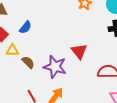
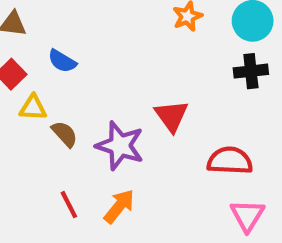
blue semicircle: (25, 27) -> (62, 61), turned 80

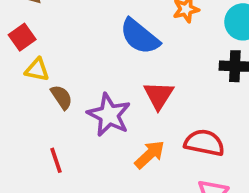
blue semicircle: (62, 61) -> (140, 36), moved, size x1.6
orange arrow: (119, 206) -> (150, 154), moved

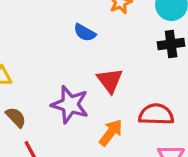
blue semicircle: (140, 36) -> (85, 33), size x0.6
brown semicircle: (62, 97) -> (16, 117), moved

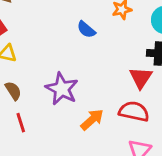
red triangle: (110, 80) -> (141, 78), moved

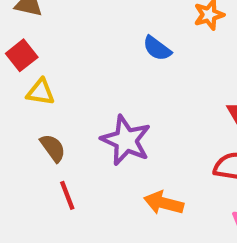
orange arrow: (92, 120) -> (164, 203), moved, turned -120

